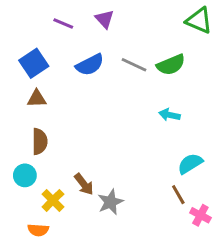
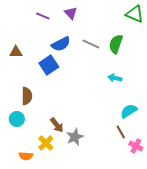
blue square: (34, 63) -> (49, 65), moved
green semicircle: (171, 65) -> (116, 44), turned 132
brown triangle: (37, 99) -> (16, 52), moved
yellow cross: (53, 200) -> (46, 143), moved

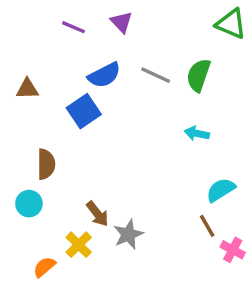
orange semicircle: (26, 156) -> (44, 267), turned 136

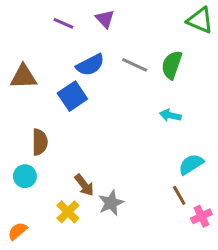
brown triangle: (27, 89) -> (23, 77), size x1.4
pink cross: (233, 250) -> (201, 216), turned 36
orange semicircle: (44, 267) -> (18, 231), moved

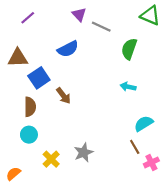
purple line: (63, 23) -> (28, 18), moved, turned -64
gray line: (135, 65) -> (101, 27), moved
blue square: (72, 96) -> (39, 78), moved
cyan circle: (25, 176) -> (29, 135), moved
brown arrow: (84, 185) -> (63, 96), moved

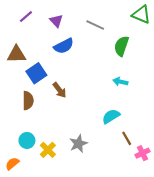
purple triangle: (79, 14) -> (56, 21), moved
cyan semicircle: (144, 123) -> (111, 116), moved
cyan circle: (29, 135) -> (27, 140), moved

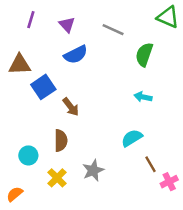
purple line: (26, 17) -> (31, 20), turned -32
brown semicircle: (28, 101) -> (61, 141), moved
cyan circle: (27, 140) -> (28, 155), moved

